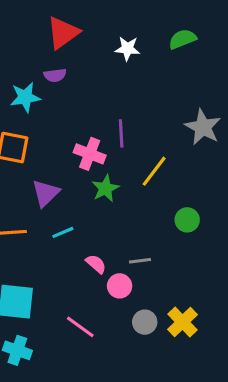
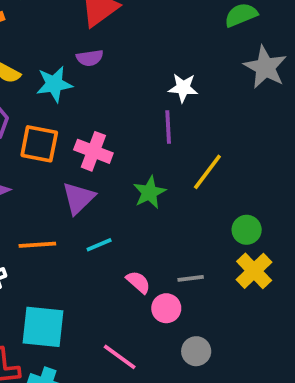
white star: (127, 49) -> (183, 88), moved
gray star: (203, 127) -> (265, 67), moved
pink cross: (90, 154) -> (93, 151), moved
yellow cross: (182, 322) -> (254, 271), moved

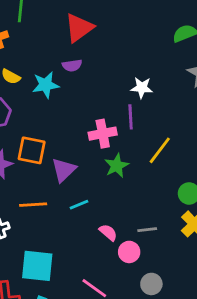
orange square: (39, 144) -> (32, 150), moved
pink cross: (93, 151) -> (103, 134), moved, turned -32

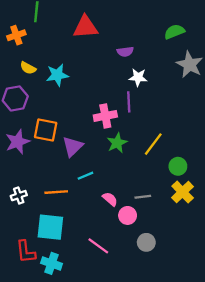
red triangle: (79, 28) -> (85, 27), turned 32
purple semicircle: (72, 65) -> (125, 52), moved
yellow line: (160, 150) -> (153, 144), moved
orange line: (33, 205) -> (56, 192), moved

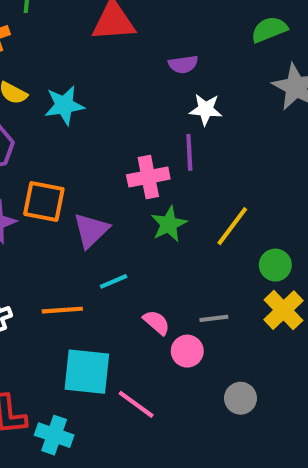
cyan square: (50, 227) -> (87, 372), moved
gray circle: (146, 242) -> (240, 398), moved

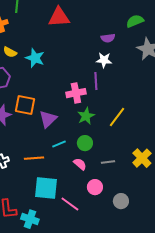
purple semicircle: (183, 64) -> (108, 38), moved
cyan star: (64, 105) -> (35, 58), turned 30
green circle: (275, 265) -> (85, 143), moved
pink circle: (187, 351) -> (95, 187), moved

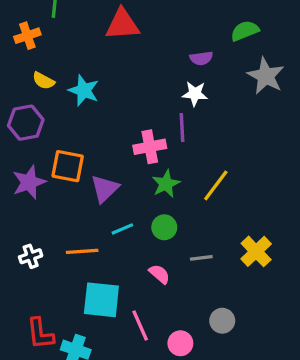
pink semicircle: (80, 164) -> (159, 274), moved
pink circle: (95, 187) -> (180, 343), moved
pink line: (70, 204) -> (140, 326), turned 30

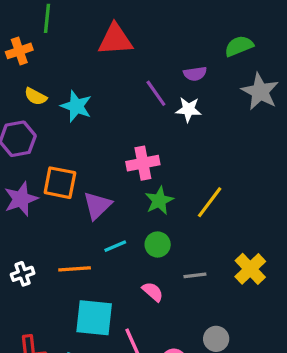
purple line: (182, 127) -> (156, 93), moved, turned -32

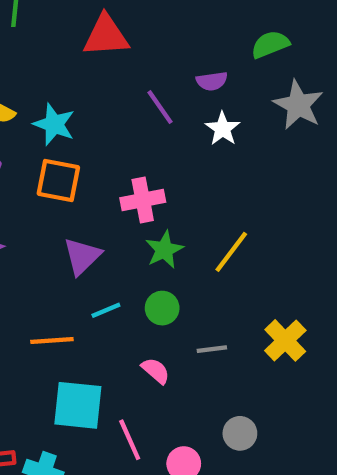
white star: (188, 109) -> (223, 129), moved, turned 30
orange square: (60, 183) -> (58, 181), moved

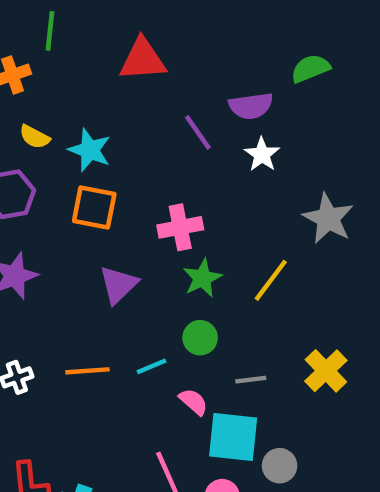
purple semicircle: (212, 81) -> (251, 106), size x1.4
gray star: (298, 105) -> (328, 218), moved
cyan line: (106, 310) -> (152, 366), moved
cyan square: (78, 405) -> (233, 437), moved

